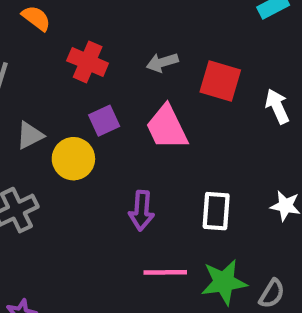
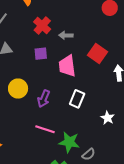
gray arrow: (162, 62) -> (66, 35), moved
yellow circle: (73, 159) -> (18, 89), moved
white rectangle: (216, 211) -> (77, 99), moved

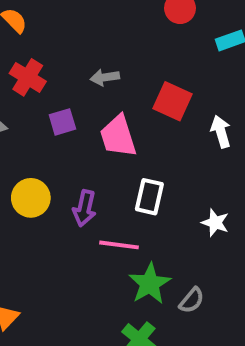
red cross: (42, 26) -> (28, 77), moved
pink line: (45, 129) -> (119, 245), moved
green star: (69, 142) -> (150, 284), turned -30

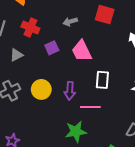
red square: (173, 101) -> (105, 15), moved
green star: (150, 284) -> (76, 132), moved, turned 30

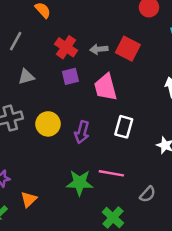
red square: (105, 15) -> (128, 49), moved
red cross: (30, 27) -> (66, 47), moved
pink line: (90, 107) -> (111, 173), moved

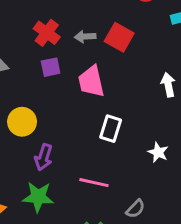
purple arrow: (82, 132) -> (44, 157), moved
green star: (80, 183) -> (38, 197), moved

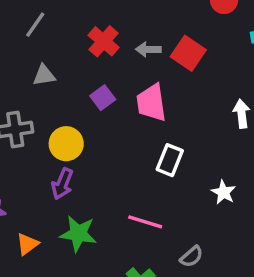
purple square: (51, 67) -> (103, 98), moved, turned -30
purple arrow: (44, 157) -> (62, 184), moved

